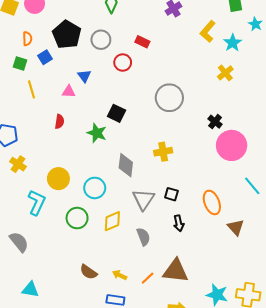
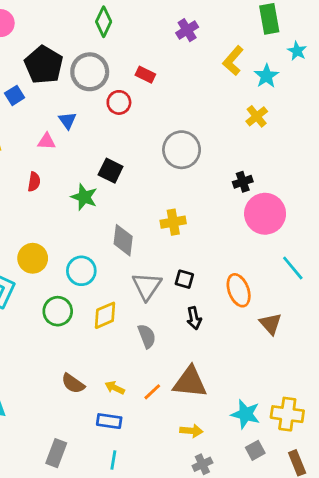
gray circle: (101, 40) -> (90, 72), size x1.4
black cross: (215, 122) -> (243, 182), turned 32

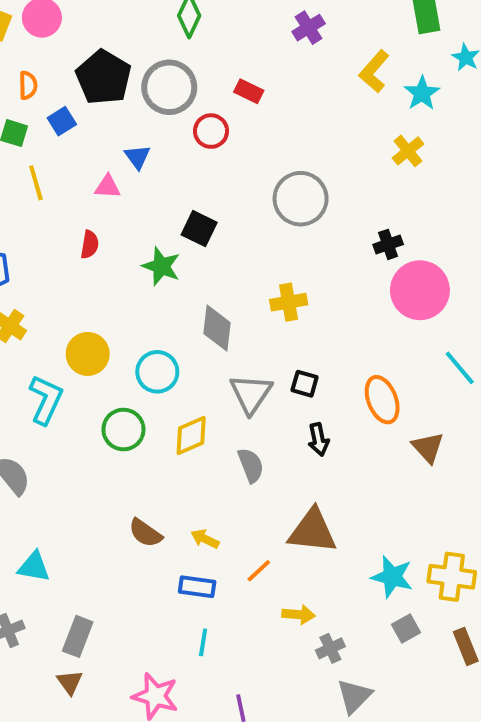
orange line: (152, 392) -> (259, 571), moved
yellow arrow: (191, 431) -> (299, 615), moved
gray rectangle: (56, 453) -> (78, 636), moved

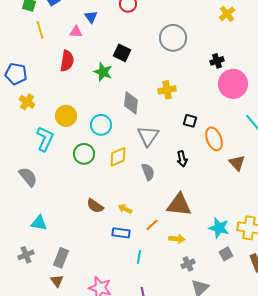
red semicircle: (90, 244) -> (67, 61), size x1.5
black square: (305, 384) -> (190, 121), moved
yellow arrow: (299, 615) -> (177, 239), moved
cyan line: (203, 642) -> (139, 257), moved

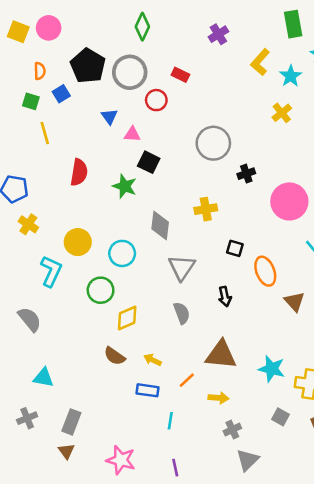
pink triangle: (76, 32) -> (132, 134), moved
black cross: (217, 61) -> (246, 174), moved
yellow diamond: (118, 157) -> (127, 318), moved
cyan star: (219, 228) -> (272, 369), moved
gray square: (226, 254) -> (281, 417), turned -32

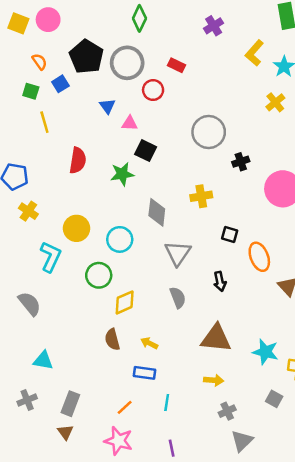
orange semicircle: (40, 71) -> (39, 62), turned -35
green star: (125, 186) -> (122, 174), turned -30
brown semicircle: (114, 356) -> (112, 340), turned 40
orange line: (187, 380) -> (125, 407), moved

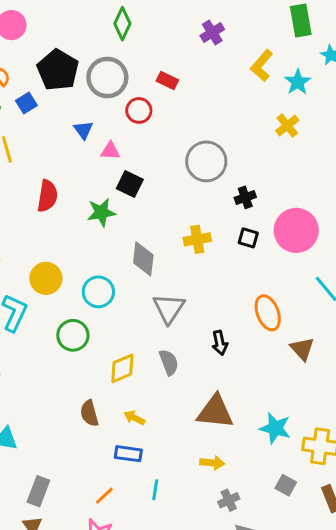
black square: (230, 235) -> (248, 238), moved
yellow diamond: (125, 302) -> (122, 368), moved

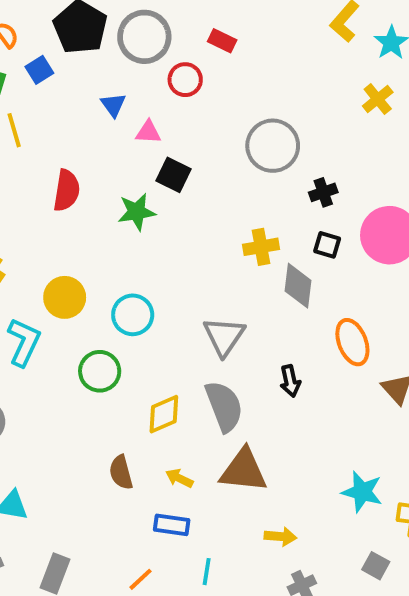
gray diamond: (143, 259) -> (298, 286), moved
gray semicircle: (169, 362) -> (224, 406), size x1.5
brown triangle: (215, 412) -> (244, 470), moved

